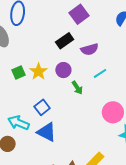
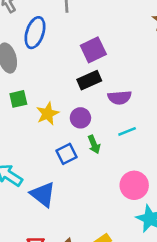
purple square: (79, 14) -> (93, 50), moved
green square: (18, 72) -> (18, 99), moved
blue square: (42, 107) -> (67, 154), moved

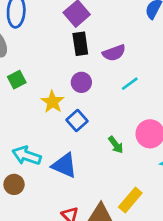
black rectangle: (89, 80) -> (80, 44), turned -60
yellow star: (48, 114) -> (52, 102), moved
green arrow: (94, 144) -> (116, 145), moved

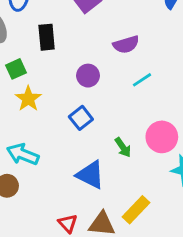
black rectangle: (80, 44) -> (47, 37), moved
yellow star: (52, 102) -> (28, 99), moved
blue triangle: (64, 165) -> (90, 175), moved

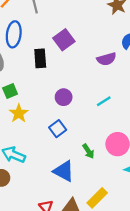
black rectangle: (47, 37) -> (40, 58), moved
purple semicircle: (126, 44) -> (106, 59), moved

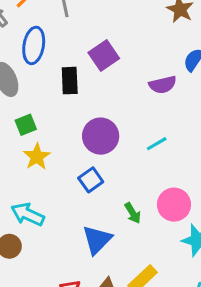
purple circle: (64, 97) -> (101, 136), size x1.5
blue triangle: (64, 171) -> (97, 240), turned 45

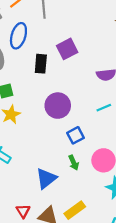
cyan line: (157, 144) -> (104, 108), moved
blue square: (91, 180) -> (76, 135), moved

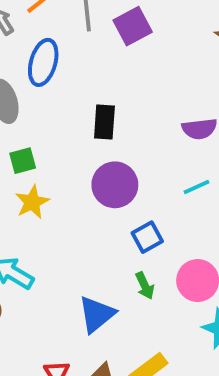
purple square: (67, 49) -> (133, 26), moved
black rectangle: (41, 64) -> (104, 122), moved

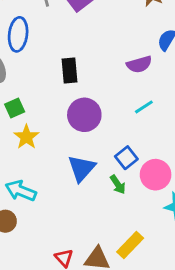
blue square: (147, 237) -> (126, 158), moved
blue triangle: (97, 314) -> (82, 168), moved

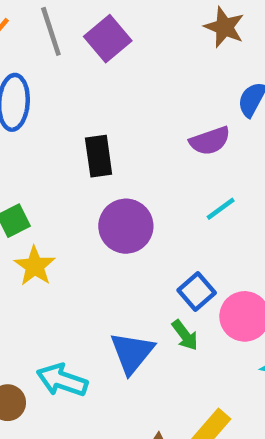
blue triangle: (82, 168) -> (132, 353), moved
cyan arrow: (21, 191) -> (62, 380), moved

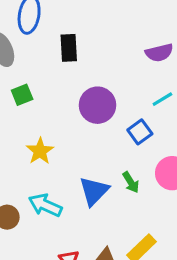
black rectangle: (99, 156) -> (69, 48), moved
yellow star: (35, 266) -> (40, 151), moved
blue square: (197, 291) -> (140, 132), moved

